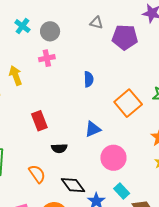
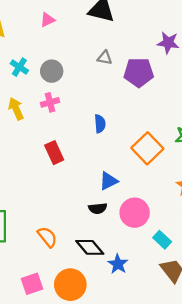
yellow arrow: (16, 76) -> (16, 109), moved
red rectangle: (39, 121) -> (54, 153), moved
black semicircle: (59, 148) -> (98, 208), moved
cyan rectangle: (122, 191) -> (162, 240), moved

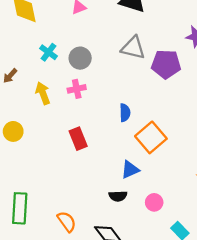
gray triangle: (105, 58) -> (133, 48), size x1.6
orange square: (147, 148) -> (151, 137), moved
pink circle: (135, 213) -> (154, 202), size x0.6

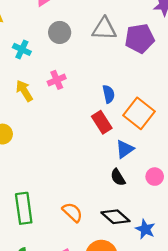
gray circle: (80, 58) -> (60, 32), moved
red rectangle: (78, 139) -> (102, 122), moved
black semicircle: (118, 196) -> (118, 177), turned 72

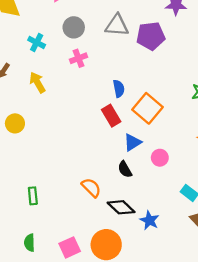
pink cross: (57, 80) -> (78, 58), moved
pink circle: (155, 177) -> (160, 158), moved
green rectangle: (24, 208) -> (33, 196), size x0.6
orange semicircle: (72, 212) -> (91, 188), moved

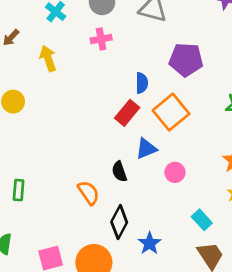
purple pentagon: (151, 36) -> (186, 60), moved
red rectangle: (111, 116) -> (127, 113), turned 60
black semicircle: (125, 169) -> (119, 172), moved
black diamond: (121, 207) -> (119, 222), turned 64

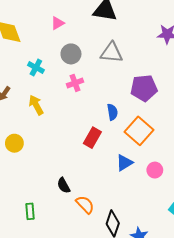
red rectangle: (127, 113) -> (92, 138), moved
black semicircle: (119, 172) -> (64, 185), moved
pink circle: (175, 172) -> (155, 170), moved

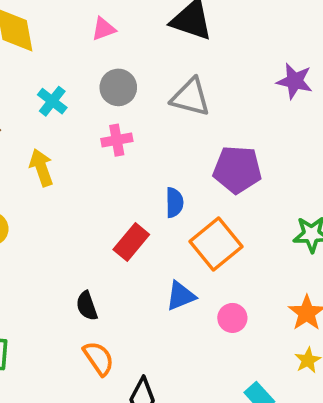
black semicircle: (64, 185) -> (87, 306), moved

